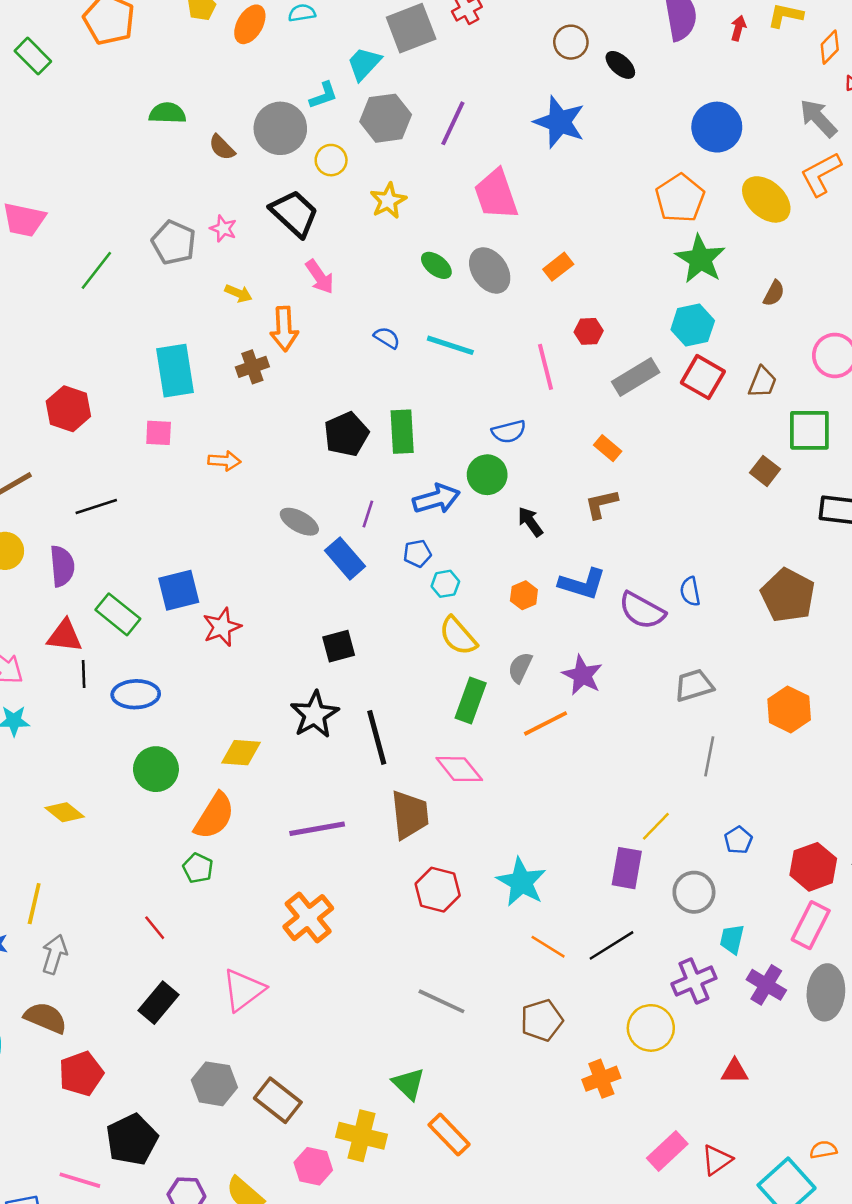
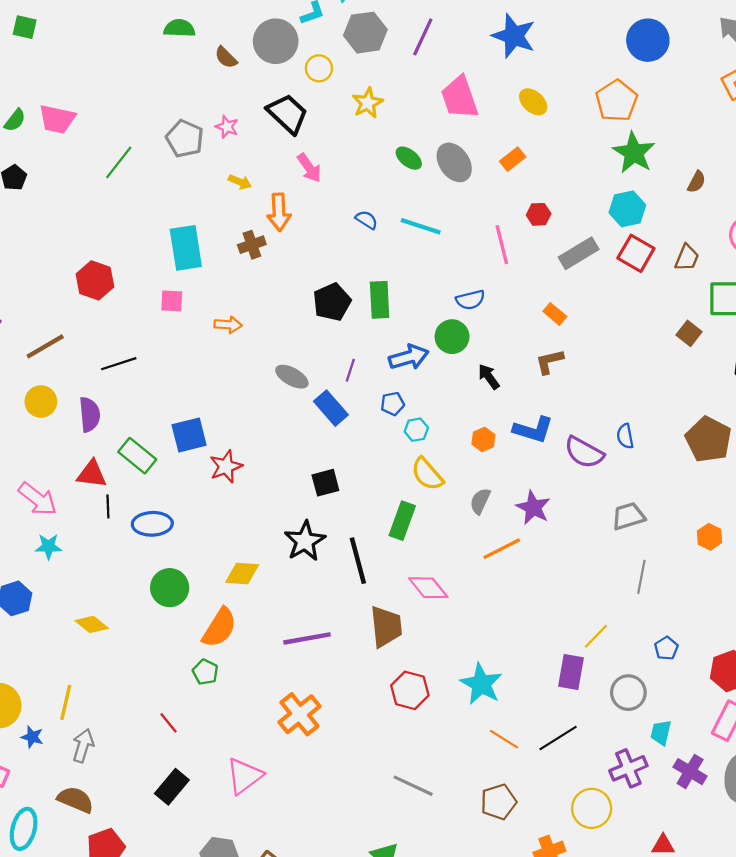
yellow ellipse: (766, 199) -> (533, 102), moved, size x0.7
green rectangle: (471, 701) -> (402, 521), moved
orange hexagon: (789, 709) -> (710, 537), size x0.7

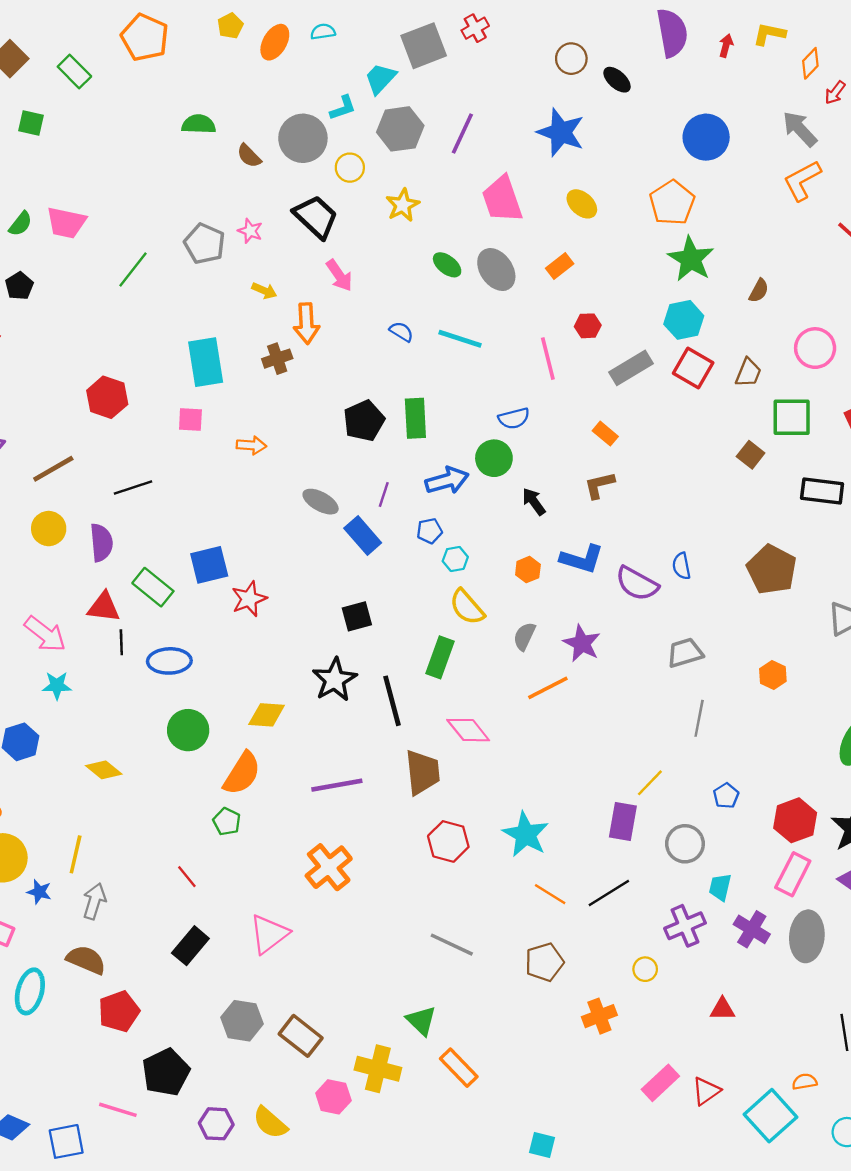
yellow circle: (592, 808) -> (645, 969), size x0.6

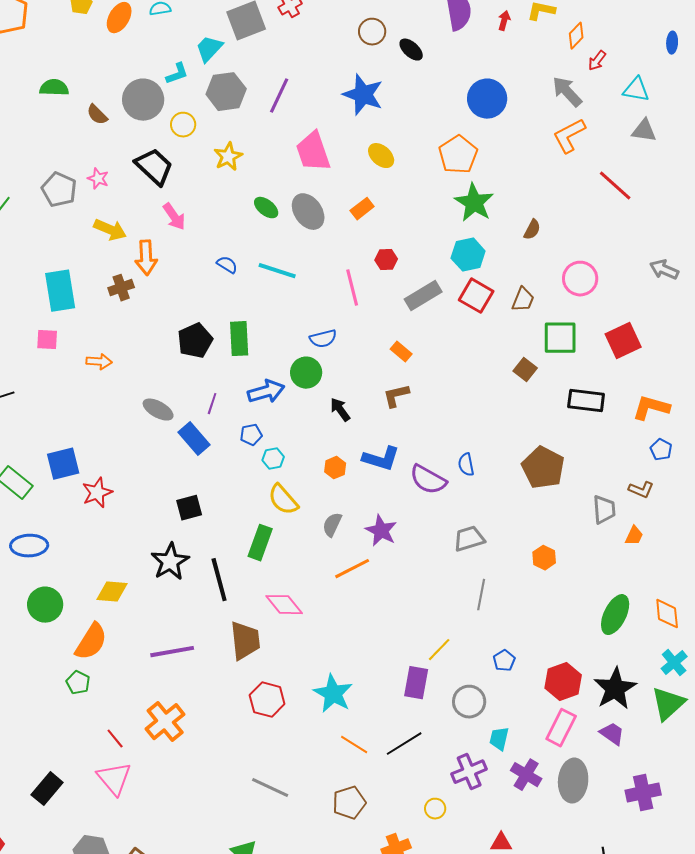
yellow arrow: (264, 291) -> (110, 230), size x1.5
red line: (187, 877) -> (115, 739), moved
pink triangle: (269, 934) -> (114, 779), turned -33

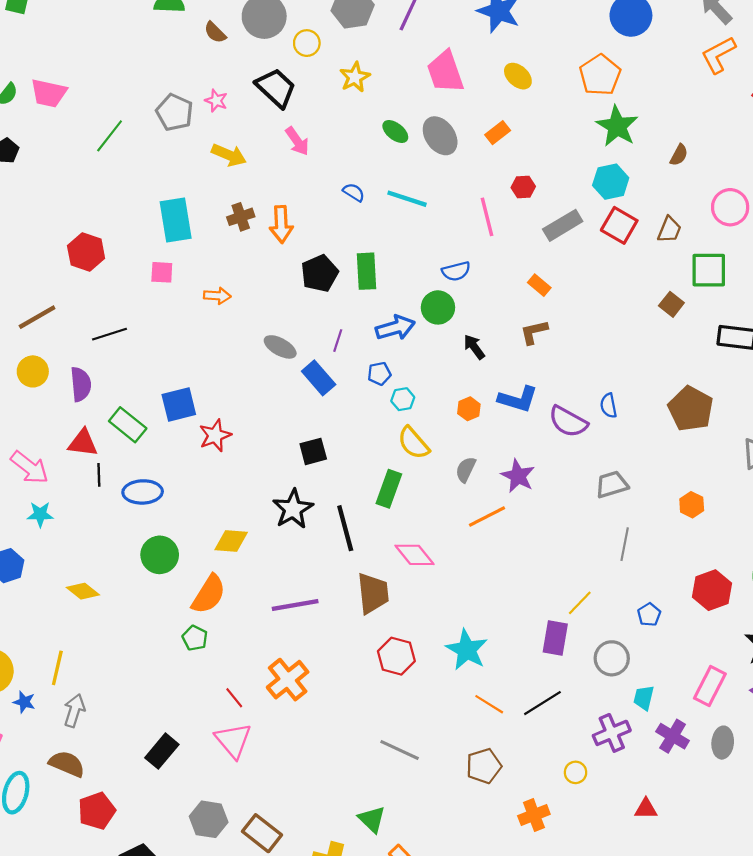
orange arrow: (146, 258) -> (281, 224), moved
red hexagon: (563, 682) -> (712, 590), moved
gray ellipse: (573, 781) -> (723, 743), size x0.7

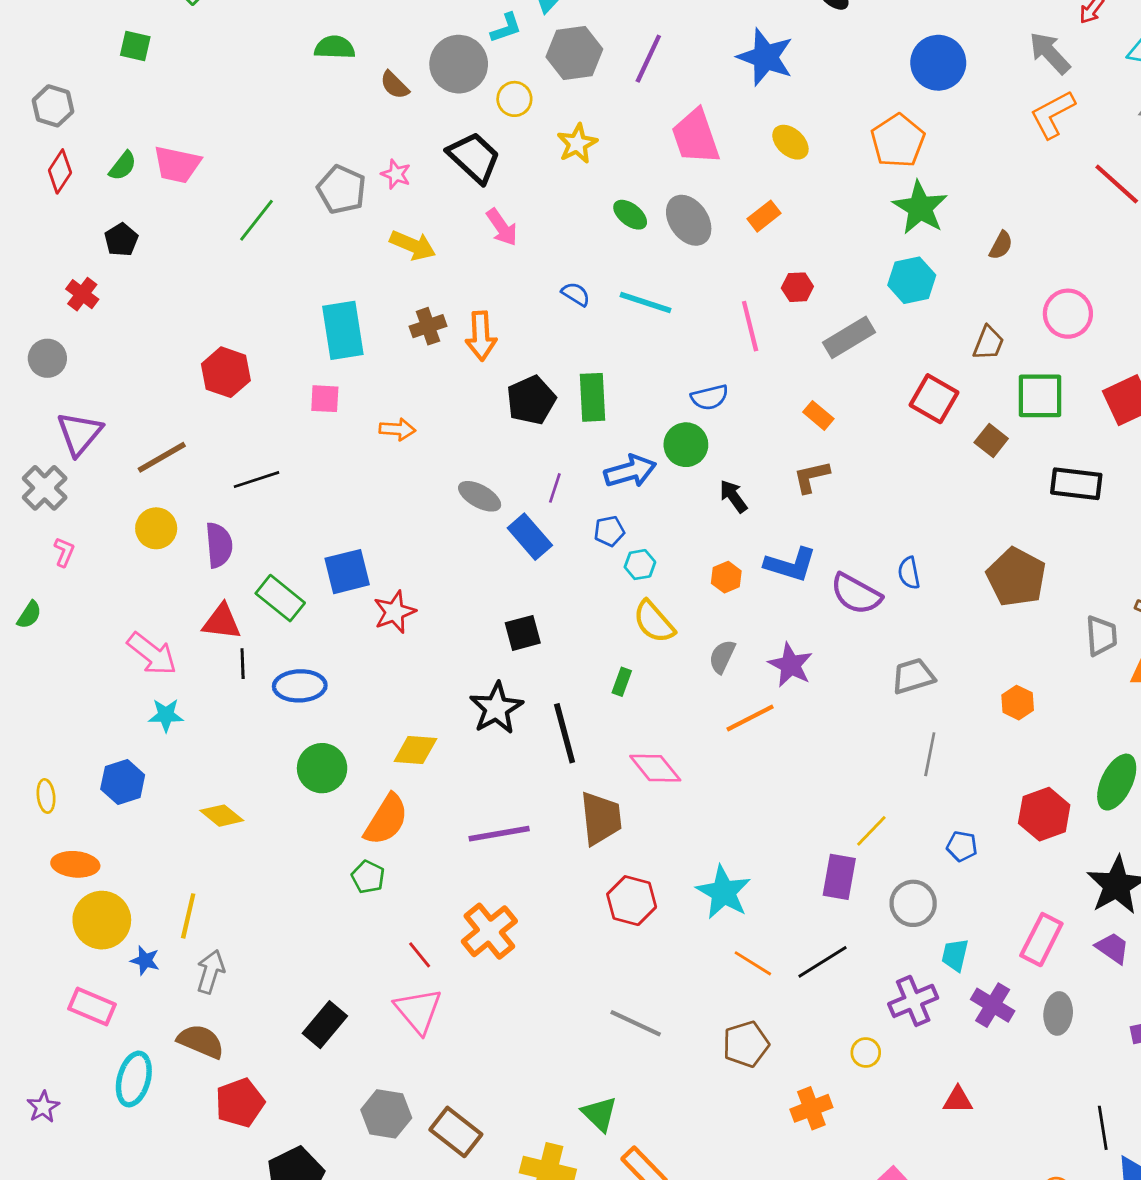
red square: (619, 225) -> (934, 399), moved
green rectangle: (389, 489) -> (622, 682), size x0.6
blue pentagon: (649, 615) -> (962, 846), turned -30

